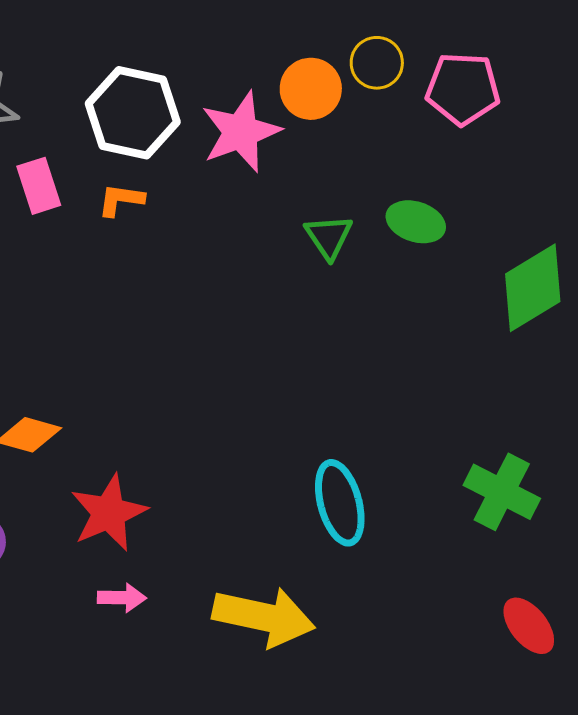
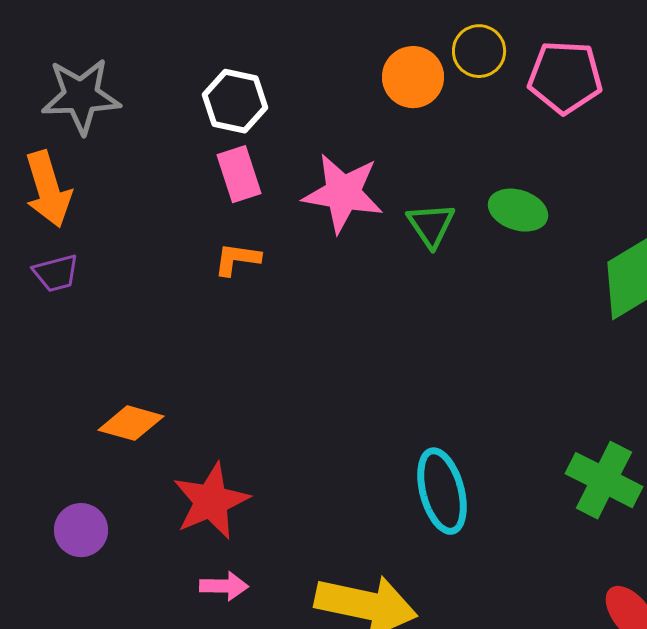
white hexagon: (133, 113) -> (235, 101), size x0.7
pink star: (241, 132) -> (343, 193), moved, turned 30
pink rectangle: (39, 186) -> (239, 174), moved
orange L-shape: (121, 200) -> (237, 259), moved

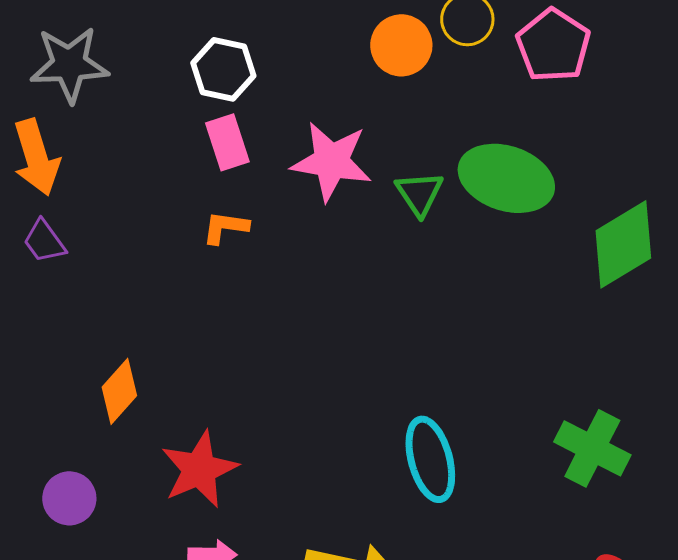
pink pentagon: (565, 77) -> (553, 45), turned 30
green ellipse: (518, 210) -> (506, 178), size x1.6
purple trapezoid: (56, 273) -> (44, 241), turned 69
orange diamond: (131, 423) -> (119, 391), turned -64

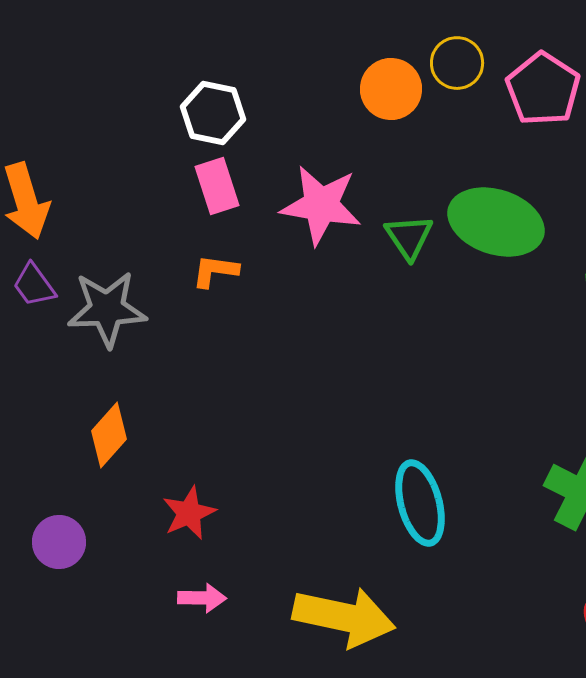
gray star: (69, 64) -> (107, 309), moved
red star: (199, 469) -> (189, 513), size x0.7

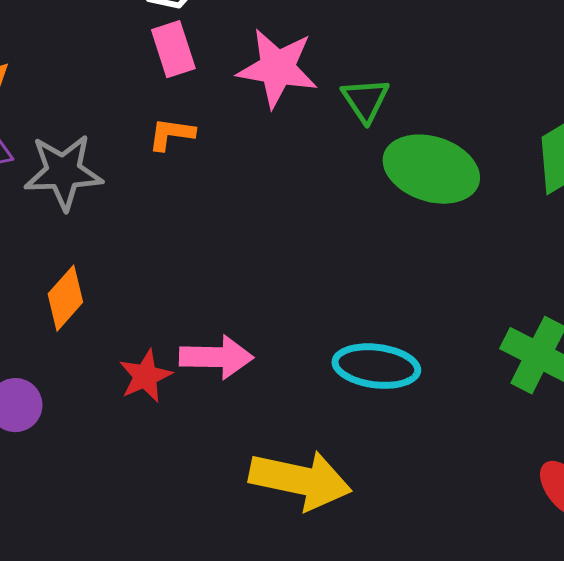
green ellipse: (496, 222) -> (431, 169), moved
cyan ellipse: (420, 503) -> (376, 366), turned -68
pink arrow: (202, 598) -> (216, 357), moved, size x1.5

